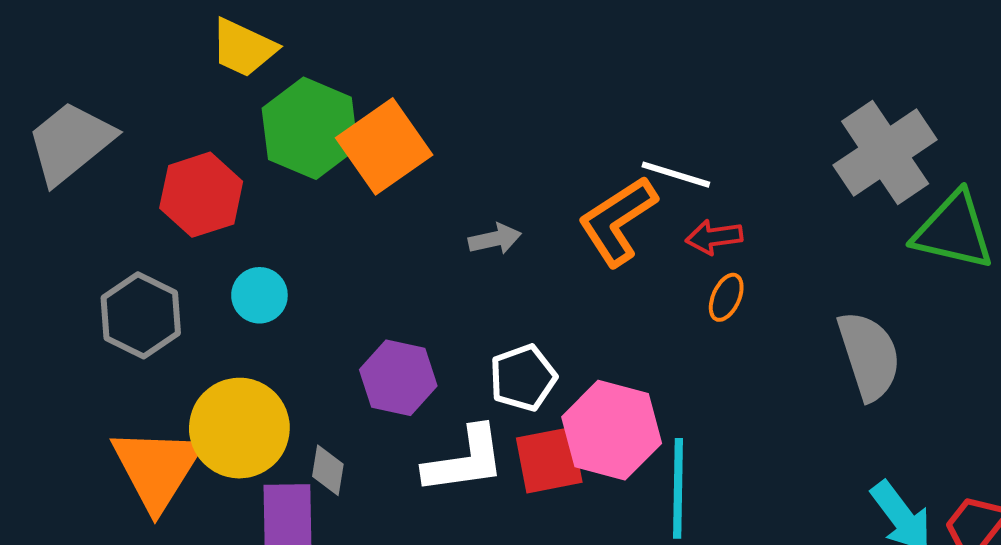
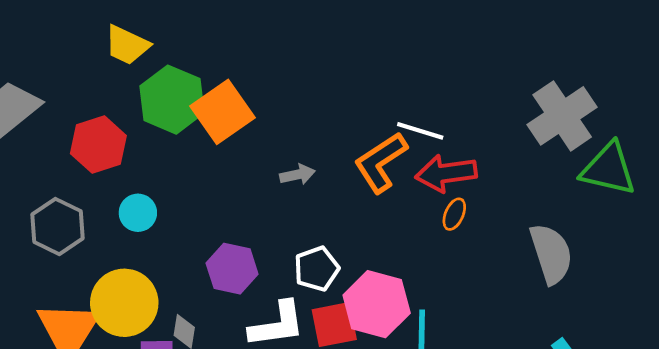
red arrow: (714, 237) -> (446, 173), size x1.6

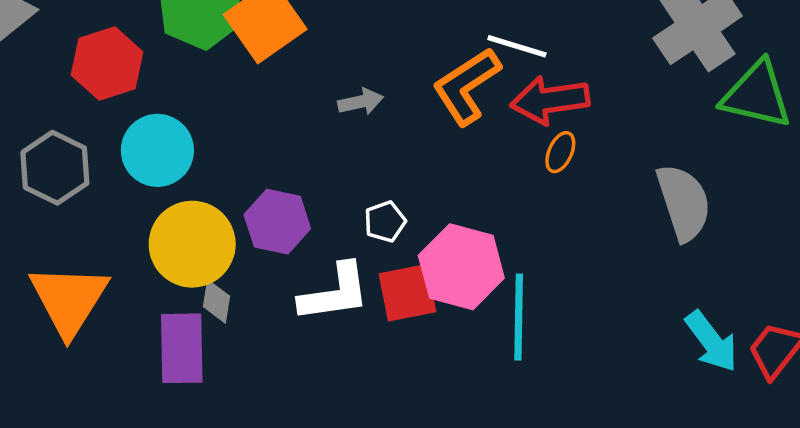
cyan circle: (138, 213) -> (157, 150), size x1.5
white pentagon: (317, 269) -> (385, 222), size x0.7
yellow circle: (124, 303) -> (192, 244), moved

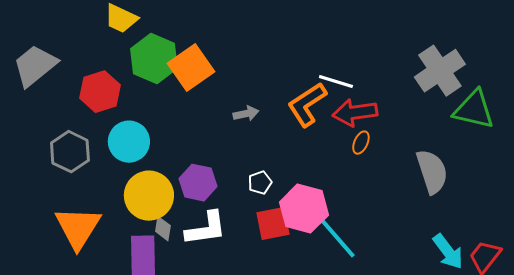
white L-shape: (335, 293) -> (206, 229), moved
cyan line: (519, 317) -> (337, 238), turned -42

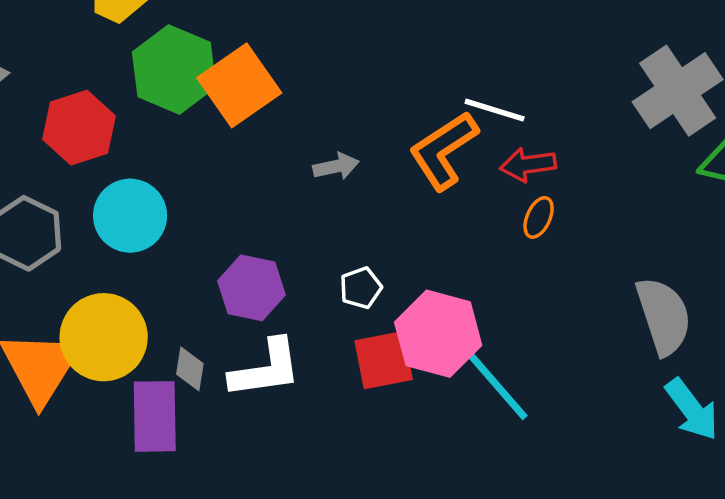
red arrow: (355, 113) -> (528, 165), size x0.7
gray semicircle: (432, 172) -> (664, 316), moved
yellow circle: (149, 196) -> (104, 337), moved

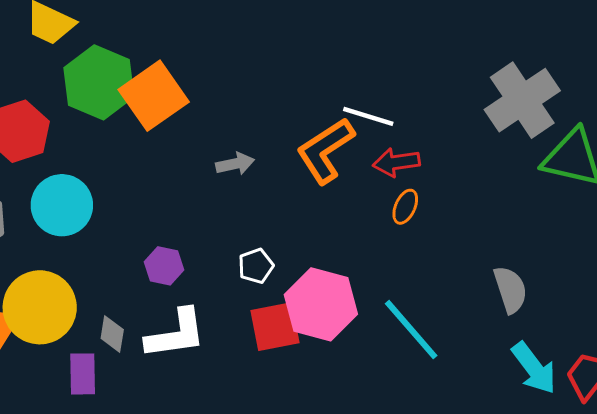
purple hexagon: (252, 288) -> (164, 266), size x0.7
gray semicircle: (664, 316) -> (510, 290), size x0.7
cyan line: (496, 385) -> (411, 330), moved
purple rectangle: (155, 416) -> (83, 374), size x0.7

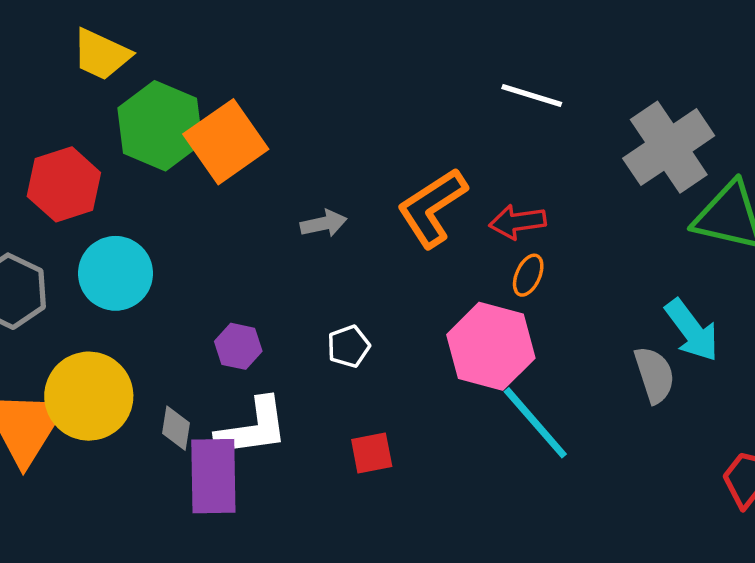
white line: (368, 116) -> (532, 95), moved
pink hexagon: (321, 304) -> (491, 346), moved
red square: (275, 327) -> (372, 453), moved, size x0.7
cyan arrow: (534, 368) -> (692, 330), moved
purple rectangle: (83, 374) -> (213, 476), moved, size x1.5

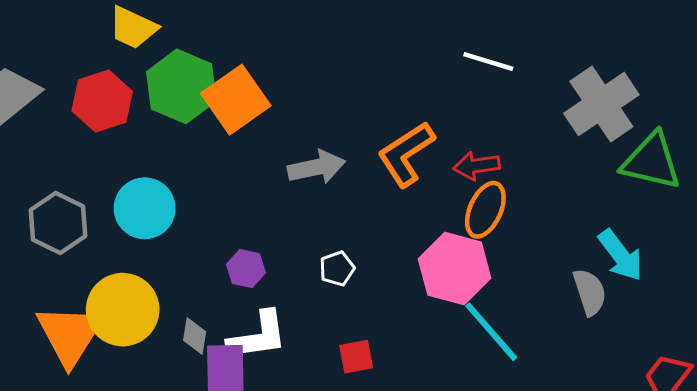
red hexagon: (64, 184) -> (102, 101), moved
gray arrow: (324, 224) -> (316, 167), size x1.5
orange ellipse: (528, 275) -> (485, 210), size x1.6

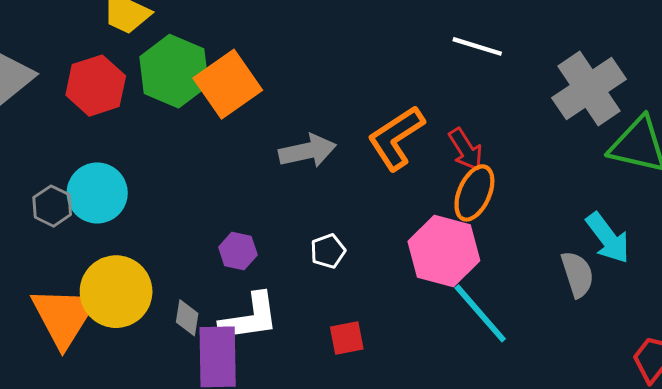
red arrow: (477, 166) -> (466, 149), turned -114
cyan circle: (145, 208) -> (97, 193), moved
gray hexagon: (58, 223) -> (52, 206), size x0.7

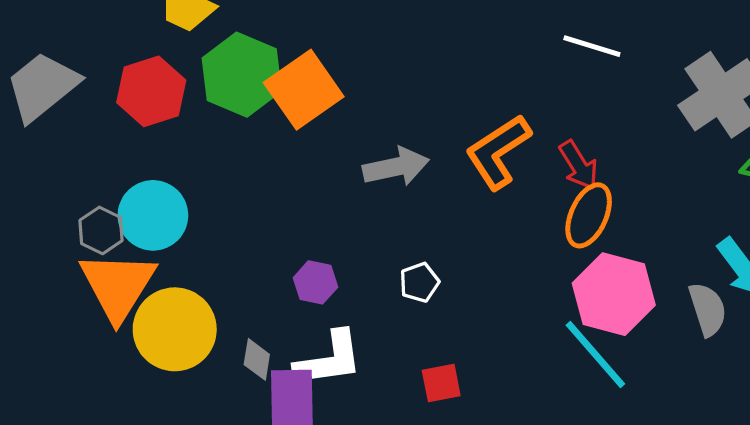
pink hexagon: (444, 251) -> (614, 294), moved
orange triangle: (64, 316) -> (118, 286), moved

